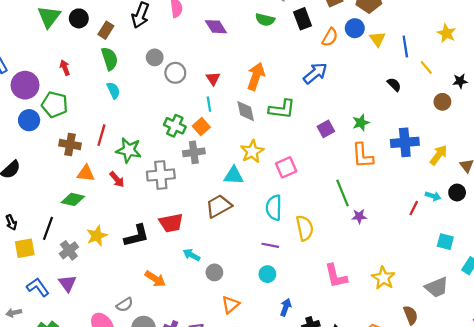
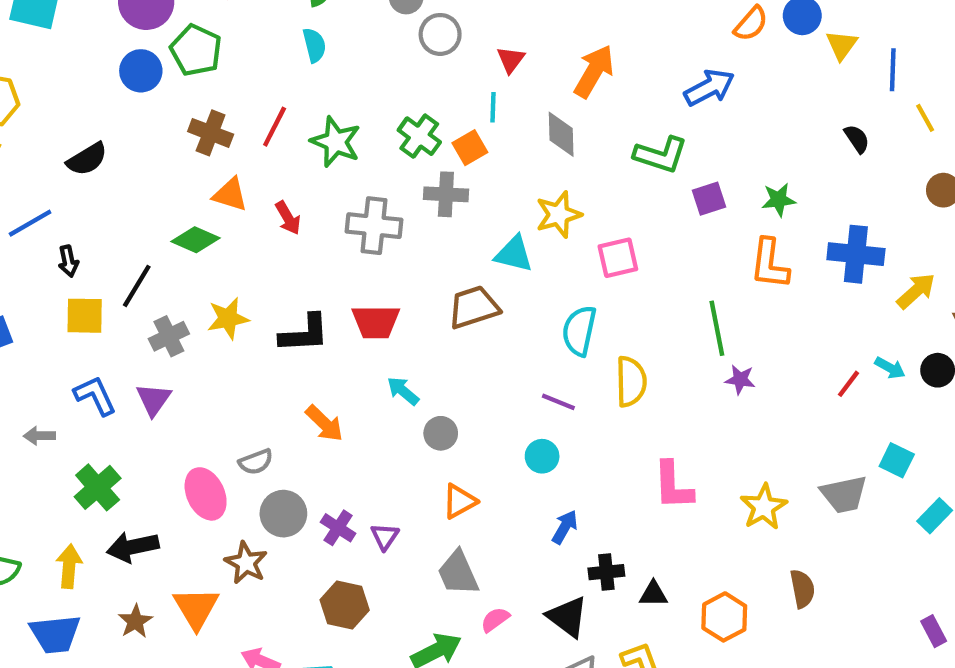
green L-shape: (282, 109) -> (661, 155), moved
green star: (129, 150) -> (336, 142), moved
gray trapezoid: (437, 287) -> (844, 494), moved

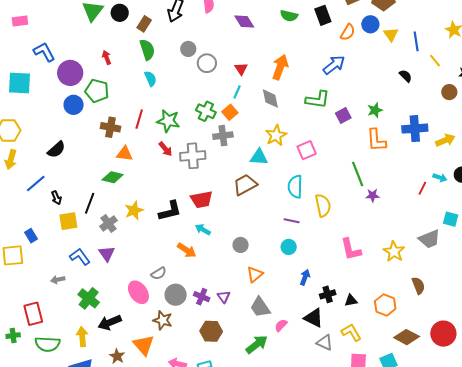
cyan line: (493, 107) -> (237, 92), turned 32
red arrow: (288, 218) -> (165, 149), moved
yellow arrow: (916, 291) -> (445, 140), turned 30
cyan arrow: (403, 391) -> (203, 230), moved

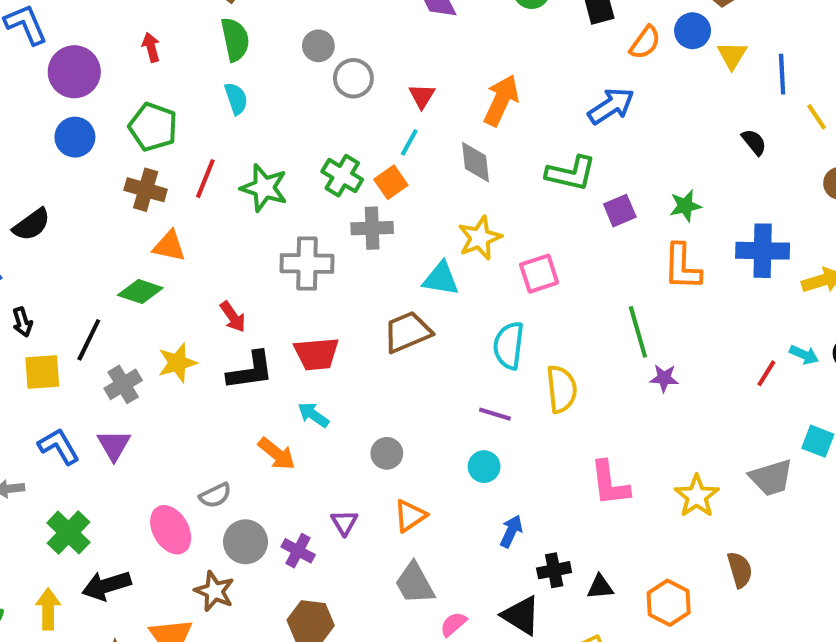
green pentagon: (97, 91) -> (153, 127), moved
red arrow: (165, 149) -> (233, 317), moved
purple triangle: (224, 297) -> (344, 523), moved

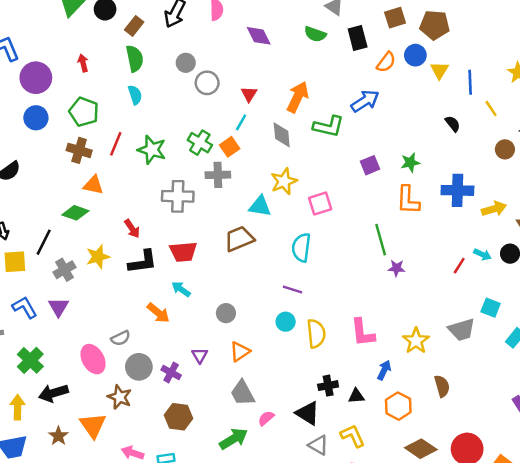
green L-shape: (571, 173) -> (328, 126), moved
yellow semicircle: (562, 389) -> (316, 334), moved
blue arrow: (511, 531) -> (384, 370), moved

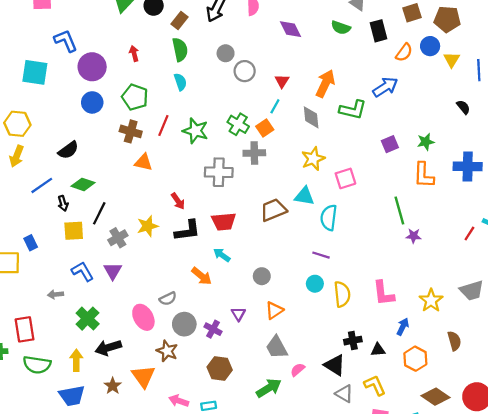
cyan triangle: (260, 206) -> (304, 196), moved
green diamond: (75, 213) -> (83, 184), moved

